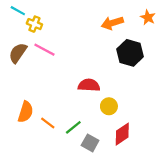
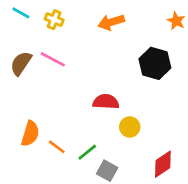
orange arrow: (112, 23) -> (111, 22), moved
yellow cross: (34, 24) -> (54, 20), moved
red diamond: (122, 134) -> (163, 164), moved

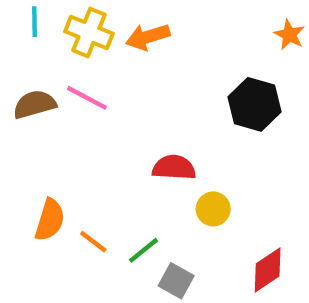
cyan line: (21, 13) -> (35, 22), turned 60
yellow cross: (54, 20) -> (89, 32), size x1.5
orange arrow: (111, 22) -> (148, 37), moved
brown semicircle: (21, 63) -> (35, 104), turned 40

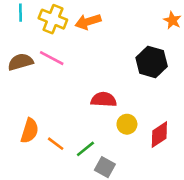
red diamond: (268, 270) -> (159, 135), moved

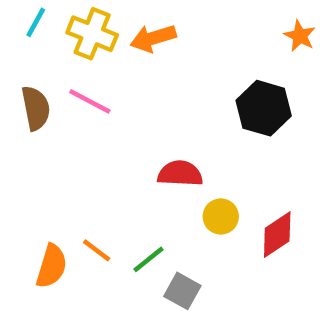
cyan line: (21, 13) -> (36, 22), turned 30
brown semicircle: (21, 62) -> (36, 108), turned 95
orange semicircle: (30, 131) -> (51, 266), moved

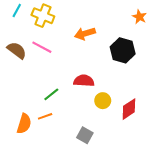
orange arrow: (153, 38) -> (85, 34), moved
brown semicircle: (36, 108) -> (17, 50), turned -42
orange line: (97, 250) -> (45, 116), turned -56
green line: (149, 259) -> (51, 94), moved

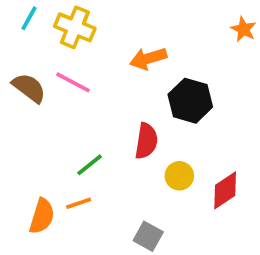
black hexagon: (123, 50) -> (190, 101), moved
red semicircle: (84, 81) -> (146, 141), turned 96

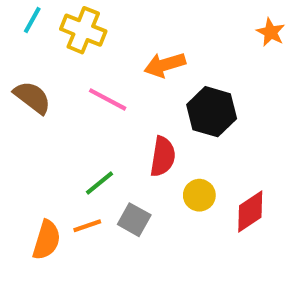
pink line: (73, 82) -> (108, 99), moved
gray square: (148, 236) -> (134, 220), moved

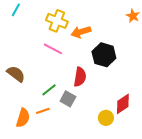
yellow cross: (83, 30) -> (57, 21), moved
brown semicircle: (32, 97) -> (16, 74), moved
yellow circle: (199, 195) -> (106, 118), moved
gray square: (134, 220) -> (68, 99), moved

